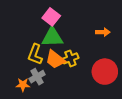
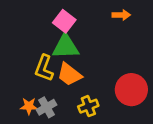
orange arrow: (103, 32) -> (121, 15), moved
yellow cross: (70, 58) -> (88, 106), moved
gray cross: (37, 77) -> (47, 107), moved

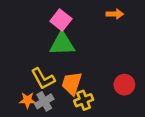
yellow L-shape: (44, 68) -> (43, 79), moved, turned -50
orange trapezoid: (69, 74) -> (72, 83), moved, turned 70
red circle: (131, 90) -> (124, 85), size x0.7

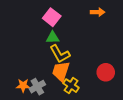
green triangle: (62, 44) -> (53, 38), size x0.6
yellow L-shape: (43, 79) -> (60, 54), moved
yellow cross: (84, 100) -> (71, 86), turned -35

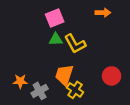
pink square: (52, 17) -> (55, 18), turned 30
yellow L-shape: (60, 54) -> (75, 44), moved
orange star: (23, 86) -> (20, 81), moved

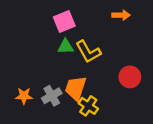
red circle: (112, 76) -> (130, 77), moved
gray cross: (40, 91) -> (52, 96), moved

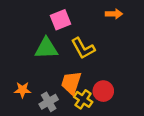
green triangle: (66, 47) -> (46, 48), moved, size x1.5
red circle: (130, 77) -> (103, 91), moved
gray cross: (52, 96) -> (49, 102), moved

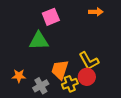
yellow L-shape: (83, 48) -> (89, 61), moved
yellow cross: (83, 99) -> (70, 84), turned 35

